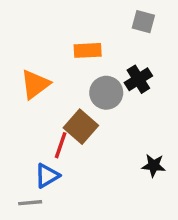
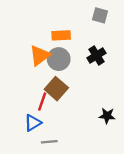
orange triangle: (35, 84) -> (40, 56), moved
gray circle: (106, 93) -> (59, 59), moved
gray line: (30, 203) -> (49, 142), moved

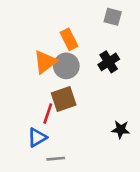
orange rectangle: (61, 35) -> (69, 39), turned 66
brown square: (56, 89) -> (64, 99), turned 30

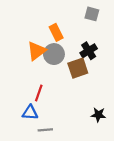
brown square: (64, 99) -> (78, 68), moved
black star: (121, 129) -> (98, 115), moved
blue triangle: (37, 137) -> (30, 113), turned 35

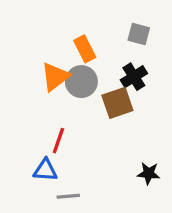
gray square: (92, 14) -> (139, 34), moved

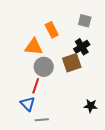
orange triangle: (55, 77) -> (34, 47), turned 42
gray circle: (81, 82) -> (44, 67), moved
blue triangle: (45, 170) -> (28, 104), turned 42

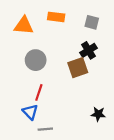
orange rectangle: (52, 30) -> (56, 17), moved, turned -56
orange triangle: (34, 47) -> (24, 26), moved
gray circle: (44, 67) -> (36, 60), moved

